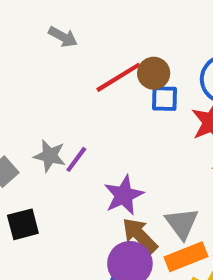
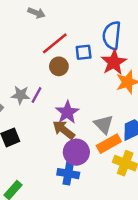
gray arrow: (63, 37) -> (36, 13), moved
brown circle: (154, 73) -> (59, 66), moved
brown arrow: (140, 235) -> (64, 130), moved

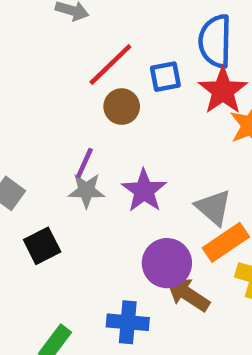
gray star: (21, 95) -> (86, 190), moved
brown arrow: (64, 130) -> (188, 294), moved
blue cross: (68, 174) -> (128, 322), moved

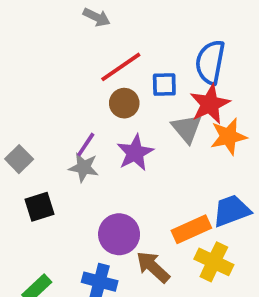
purple star: (144, 191) -> (135, 153), moved
gray triangle: (214, 207) -> (187, 128), moved
purple circle: (167, 263) -> (119, 234), moved

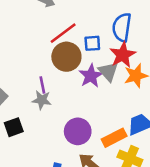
brown circle: (124, 103) -> (66, 57), size x1.5
purple line: (86, 145) -> (42, 85), turned -42
purple star: (135, 153) -> (91, 76), moved
purple circle: (119, 234) -> (78, 131), moved

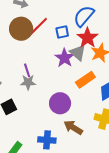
blue semicircle: (122, 27) -> (84, 16), turned 40
brown circle: (66, 57) -> (21, 29), moved
orange rectangle: (114, 138) -> (85, 80), moved

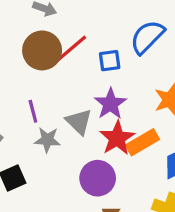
red star: (87, 38) -> (117, 138), moved
gray triangle: (78, 53) -> (79, 122), moved
purple line: (27, 70) -> (33, 111), moved

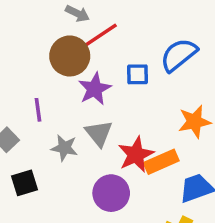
red line: (70, 49) -> (99, 36), moved
purple star: (110, 104) -> (95, 89), moved
purple line: (33, 111) -> (38, 110), moved

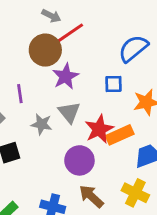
blue square: (137, 74) -> (114, 84), moved

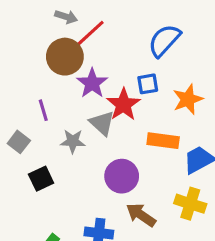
red star: (99, 129) -> (123, 105), moved
orange rectangle: (120, 135) -> (163, 141), turned 40

